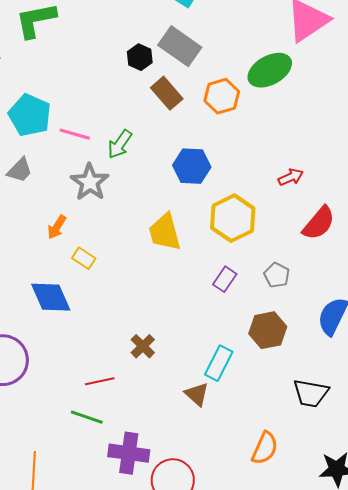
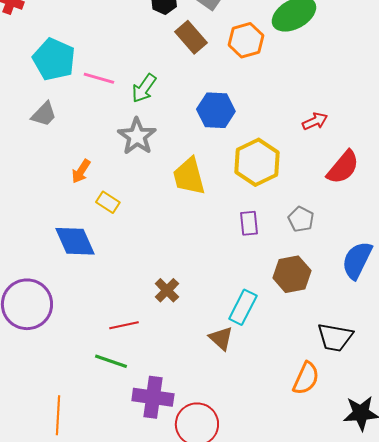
gray star: (90, 182) -> (137, 136), moved
purple rectangle: (225, 279) -> (249, 223), turned -40
orange semicircle: (265, 448) -> (306, 378), moved

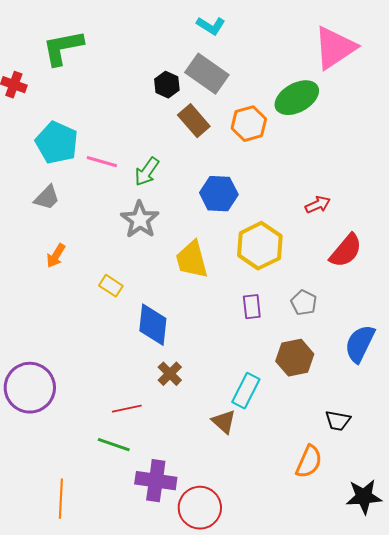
orange arrow: (81, 171) -> (56, 256), moved
blue diamond: (75, 241) -> (153, 325), moved, turned 30
black trapezoid: (335, 337) -> (338, 421), size x0.7

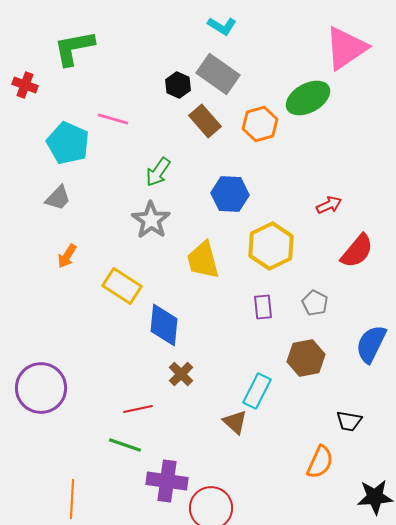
pink line: (102, 162) -> (113, 119), moved
yellow rectangle: (111, 286) -> (122, 286), size x1.6

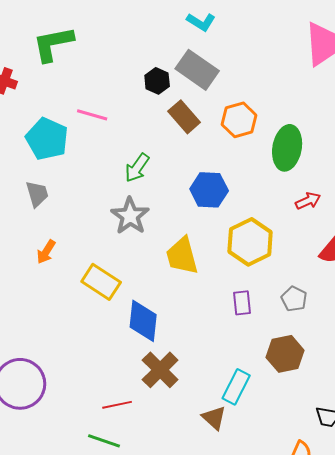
green ellipse: (308, 98) -> (287, 148), moved, turned -51
gray trapezoid: (58, 198) -> (37, 194), turned -60
brown cross: (181, 374) -> (160, 370), size x1.5

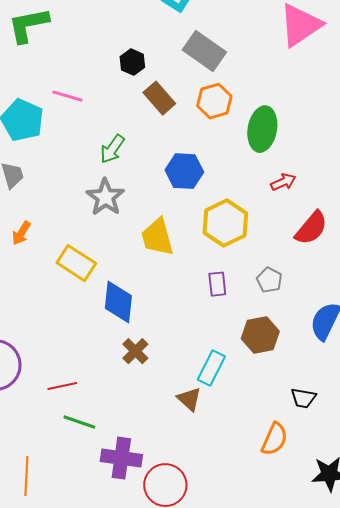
gray rectangle: (197, 70) -> (204, 51), moved
brown cross: (160, 370) -> (135, 351), size x0.7
red line: (117, 405) -> (62, 386), moved

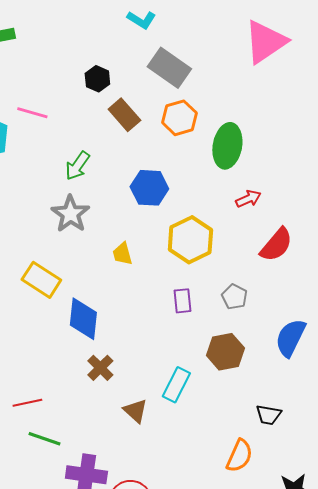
yellow trapezoid: (157, 237) -> (122, 254), size x0.6
brown triangle: (189, 399) -> (135, 411), moved

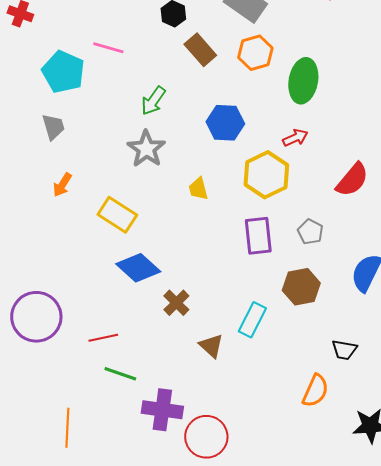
red arrow: (248, 199) -> (295, 138), moved
purple rectangle: (182, 301) -> (258, 236), size x1.5
blue diamond: (83, 319) -> (138, 268), moved, turned -54

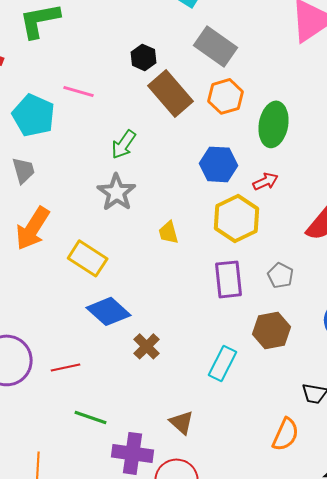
brown rectangle: (200, 50) -> (171, 93), size x1.4
blue hexagon: (225, 123) -> (219, 164), moved
orange arrow: (62, 185) -> (33, 228), size x1.8
red line: (103, 338) -> (66, 367), moved
brown triangle: (211, 346) -> (182, 422), moved

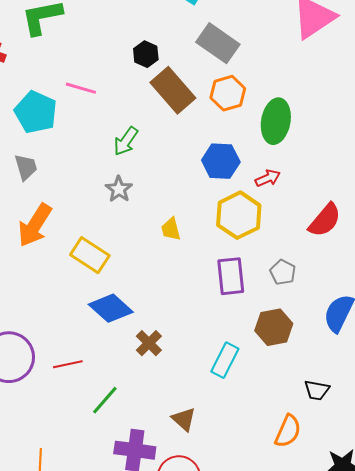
gray star: (117, 192) -> (119, 189), size x0.7
green line: (91, 417) -> (105, 400), moved, turned -68

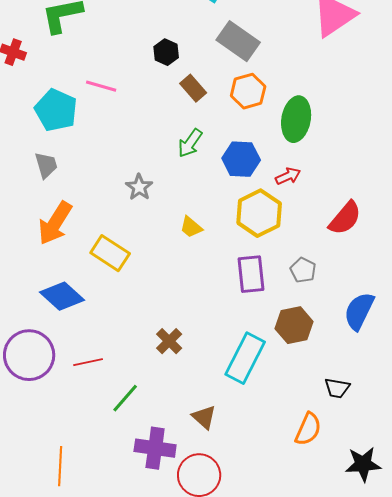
brown rectangle: (173, 90) -> (193, 88), size x0.6
green arrow: (126, 141) -> (190, 143), moved
yellow trapezoid: (171, 229) -> (191, 227), turned -35
blue diamond: (111, 308) -> (62, 296), moved
cyan rectangle: (225, 360) -> (245, 358), size x1.4

